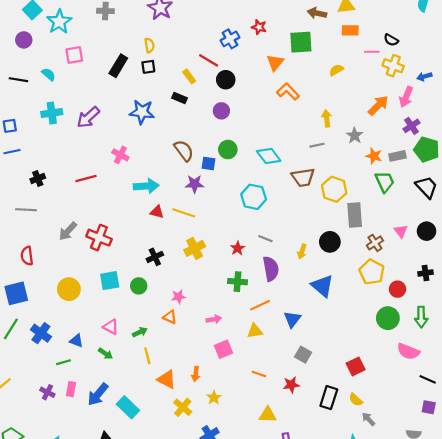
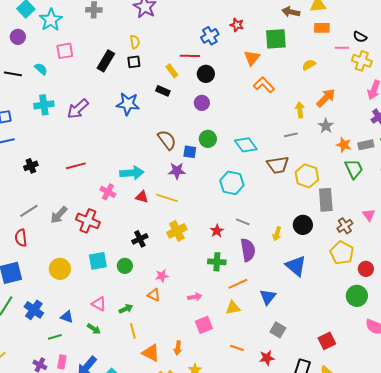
red line: (209, 60) -> (190, 56), turned -30
orange arrow: (378, 105) -> (326, 98), moved
pink cross: (120, 155) -> (108, 192), moved
gray line: (26, 210) -> (29, 211), moved, turned -36

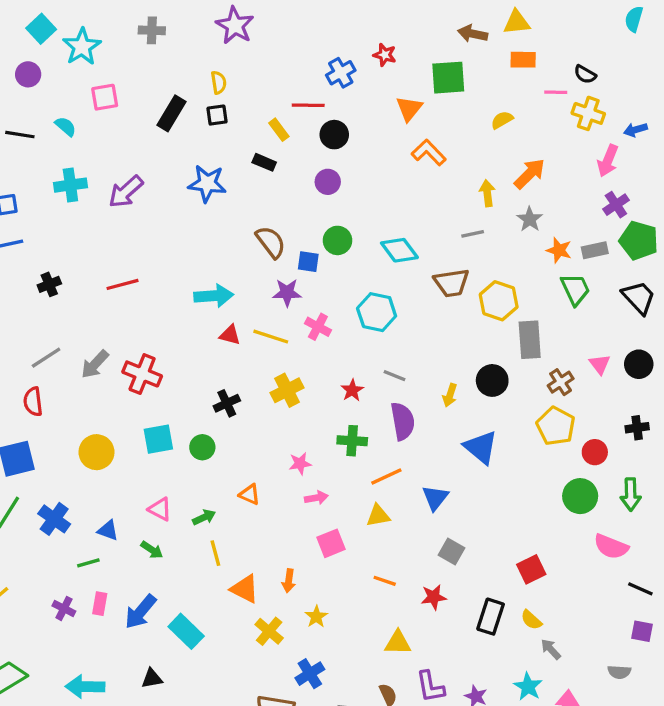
pink cross: (108, 192) -> (318, 327), moved
pink star: (162, 276) -> (300, 464), moved

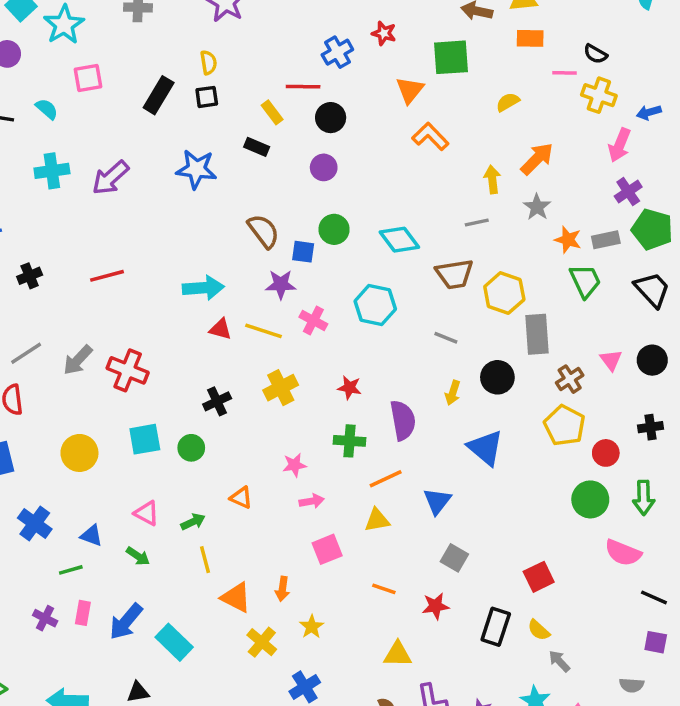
gray line: (394, 376) -> (446, 338), moved
red star: (352, 390) -> (349, 388), turned -30

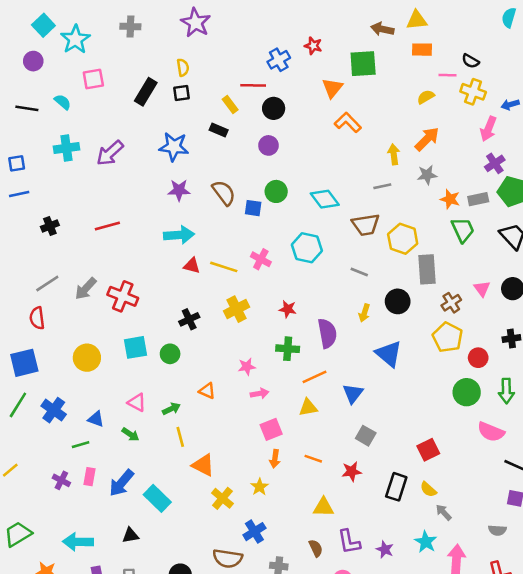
yellow semicircle: (508, 102) -> (426, 97), moved
gray star: (537, 207) -> (427, 175), turned 30
purple star: (281, 284) -> (179, 190), moved
orange arrow: (282, 589) -> (275, 459), moved

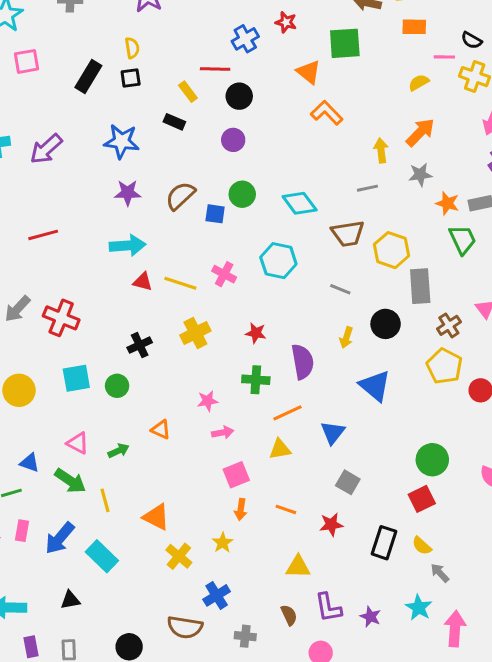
orange triangle: (332, 88) -> (309, 72), turned -30
brown semicircle: (224, 193) -> (180, 196), turned -96
green circle: (467, 392) -> (432, 460), moved
green arrow: (130, 434) -> (70, 481), size x1.5
yellow line: (180, 437) -> (105, 500), moved

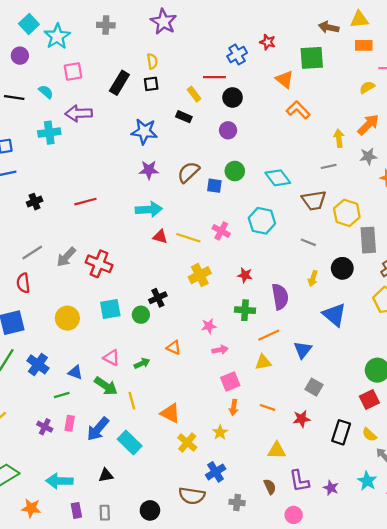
purple arrow: (46, 149) -> (79, 113), moved, turned 40
black cross: (140, 345) -> (158, 298), moved

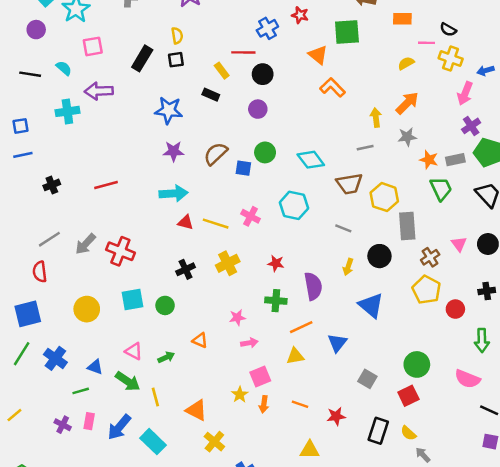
black cross: (158, 298) -> (186, 269), moved
gray square: (314, 387) -> (367, 379), moved
yellow star: (220, 432) -> (240, 395), moved

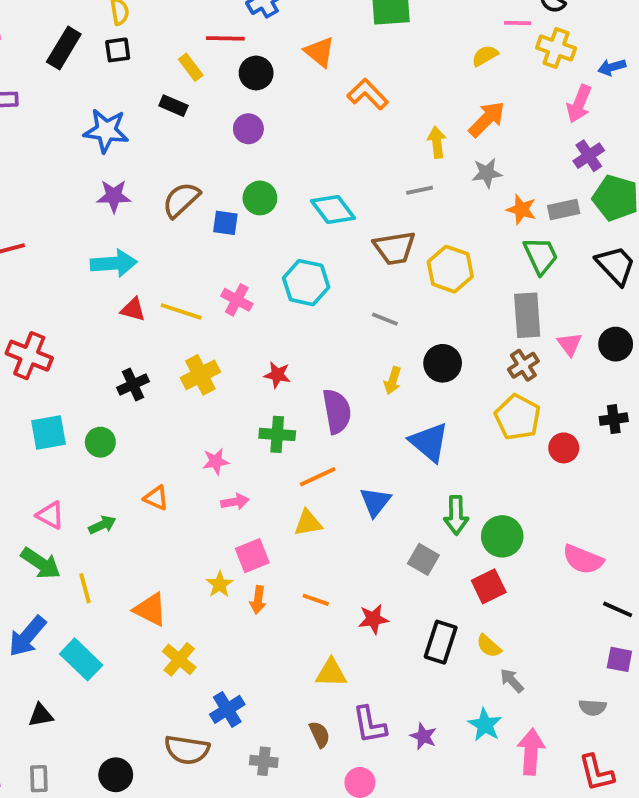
orange triangle: (318, 55) -> (320, 52), moved
gray rectangle: (407, 226) -> (527, 315), moved
green arrow: (482, 340) -> (456, 515), moved

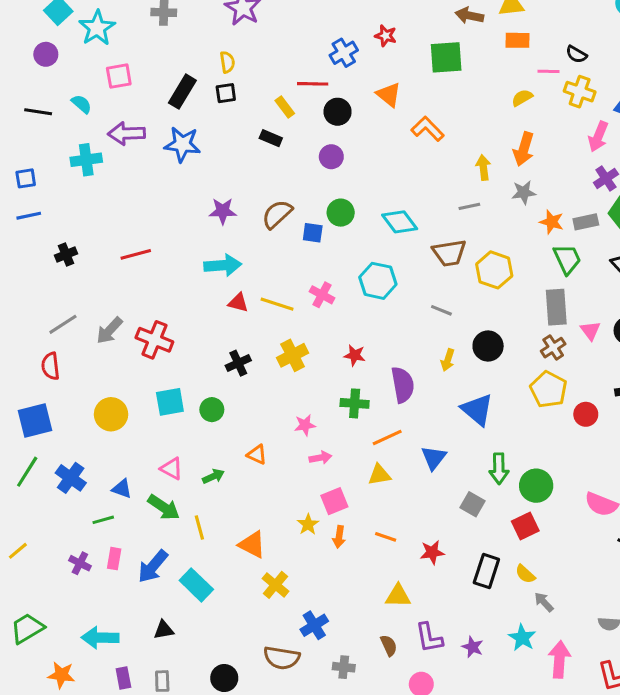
orange arrow: (487, 119) -> (524, 149), turned 152
blue star: (106, 131) -> (182, 144), moved

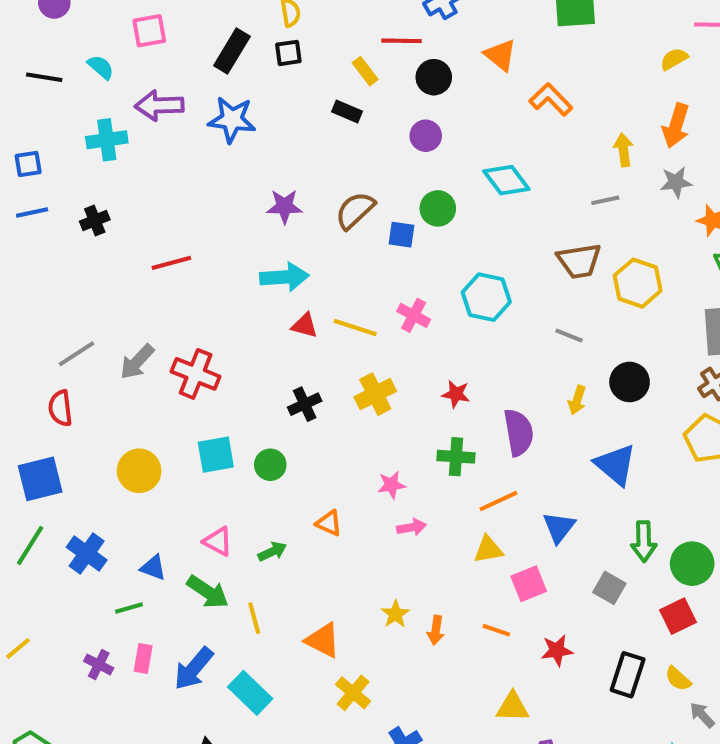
cyan diamond: (400, 222) -> (506, 180), moved
black cross: (66, 254) -> (95, 220), moved
pink square: (334, 501) -> (529, 584), moved

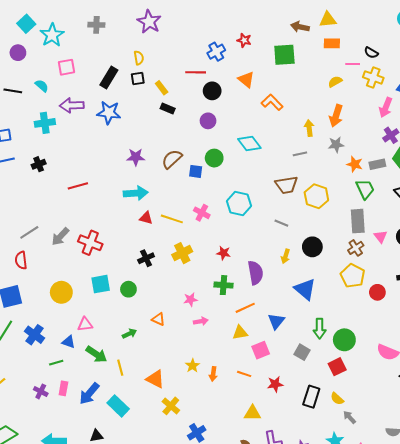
yellow rectangle: (365, 71) -> (162, 88), moved
pink triangle: (218, 541) -> (85, 324), moved, turned -35

